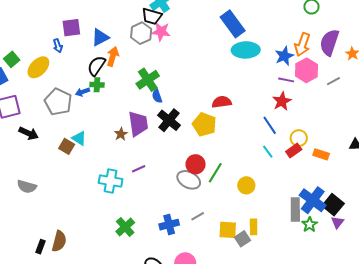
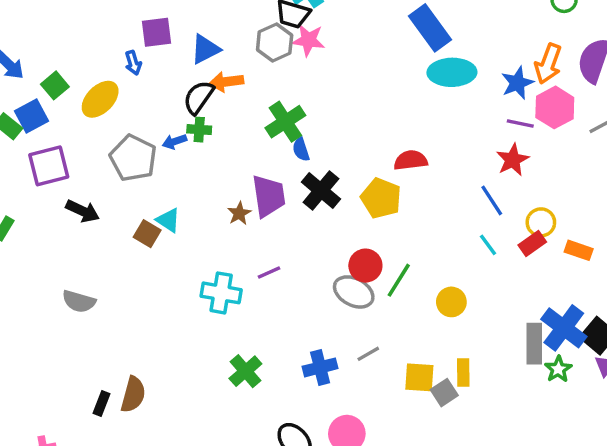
orange arrow: (113, 56) -> (226, 82), turned -114

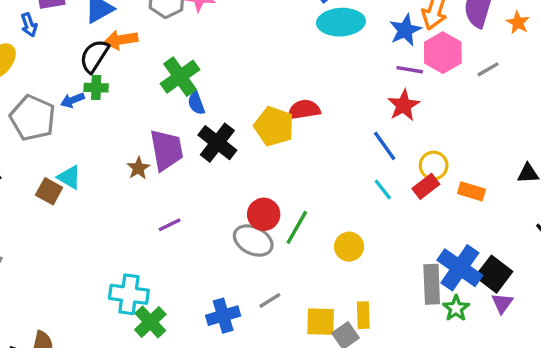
yellow pentagon: (381, 198) -> (274, 126), moved
cyan cross: (221, 293) -> (129, 294), moved

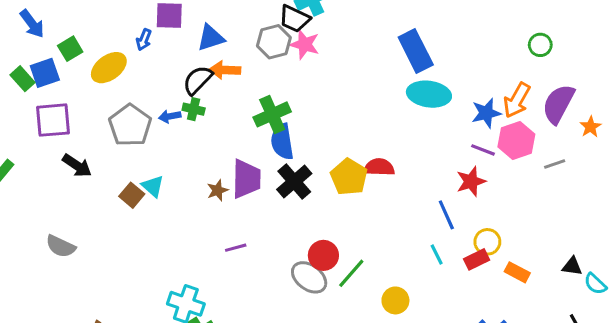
blue arrow: (29, 25) -> (144, 40), turned 30
blue semicircle: (196, 103) -> (282, 142), size x1.6

